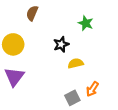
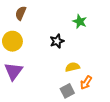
brown semicircle: (32, 13) -> (21, 13), moved
yellow semicircle: (76, 63) -> (73, 67), moved

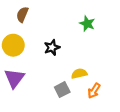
black star: (57, 41) -> (52, 47), moved
gray square: (67, 91) -> (62, 90), moved

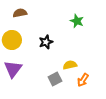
brown semicircle: (22, 14) -> (20, 13), turned 56

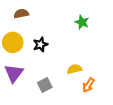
black star: (46, 42) -> (40, 45), moved
gray square: (55, 79) -> (45, 85), moved

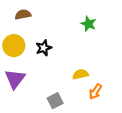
gray square: (45, 85) -> (55, 101), moved

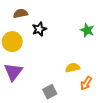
green star: (88, 24) -> (87, 30), moved
black star: (44, 48) -> (39, 29), moved

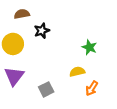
green star: (87, 30) -> (89, 47), moved
gray square: (50, 92) -> (46, 89), moved

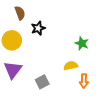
brown semicircle: (22, 14) -> (20, 13), turned 80
orange arrow: (92, 88) -> (84, 81), turned -32

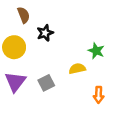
yellow semicircle: (71, 66) -> (77, 69), moved
gray square: (42, 82) -> (46, 83), moved

